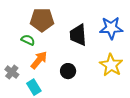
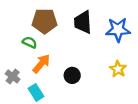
black trapezoid: (78, 35) -> (83, 22), moved
yellow star: (111, 65) -> (118, 69), size x0.7

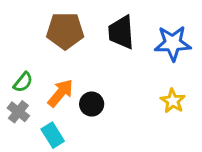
green semicircle: (30, 42) -> (23, 82), moved, turned 104
black circle: (72, 75) -> (92, 104), moved

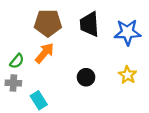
orange arrow: (60, 93) -> (45, 53), moved
black circle: (92, 104) -> (86, 77), moved
gray cross: (18, 112) -> (13, 83), turned -35

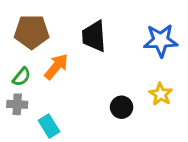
brown pentagon: (48, 23) -> (32, 32), moved
black trapezoid: (89, 24) -> (94, 36), moved
black circle: (86, 77) -> (122, 107), moved

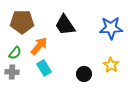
black trapezoid: (94, 36) -> (65, 25), turned -30
cyan rectangle: (49, 126) -> (44, 68), moved

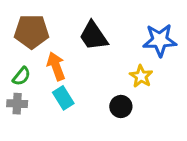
orange arrow: (39, 46) -> (56, 66), turned -60
yellow star: (111, 65) -> (141, 76), moved

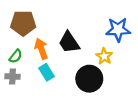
black trapezoid: (94, 36) -> (69, 42), moved
black circle: (121, 106) -> (89, 79), size x1.6

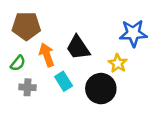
cyan rectangle: (47, 72) -> (64, 81), moved
gray cross: (12, 77) -> (28, 87), moved

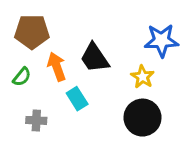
gray cross: (28, 87) -> (36, 120), moved
black circle: (101, 89) -> (143, 118), moved

